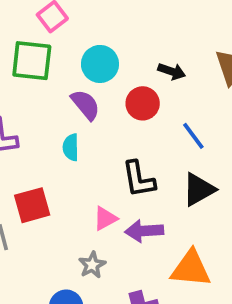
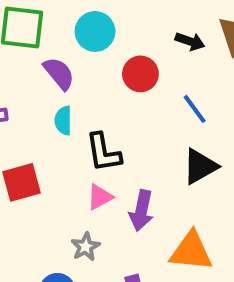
black arrow: (172, 71) -> (190, 41), moved
purple semicircle: (85, 105) -> (59, 73), moved
black L-shape: (139, 179) -> (103, 152), moved
purple arrow: (144, 231) -> (141, 211), turned -75

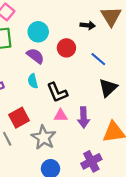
purple semicircle: (59, 73) -> (35, 56), moved
pink triangle: (100, 197) -> (61, 116), turned 40
gray star: (85, 247) -> (44, 137), moved, size x1.6

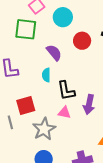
cyan circle: (38, 32) -> (63, 17), moved
red circle: (66, 48) -> (82, 41), moved
purple arrow: (84, 117) -> (89, 104), moved

